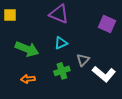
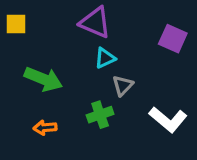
cyan triangle: (61, 43) -> (105, 58), moved
gray triangle: (83, 60) -> (123, 86), moved

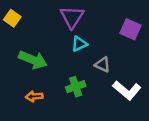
purple triangle: (95, 22) -> (72, 17), turned 40
yellow square: (16, 24) -> (12, 18), turned 35
gray triangle: (123, 86) -> (103, 65), moved, turned -49

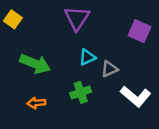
cyan triangle: (79, 44) -> (87, 57), moved
gray triangle: (103, 65) -> (109, 69), turned -49

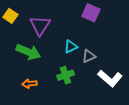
purple triangle: (77, 18) -> (40, 25), moved
purple square: (139, 31) -> (91, 13), moved

